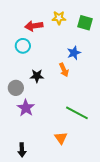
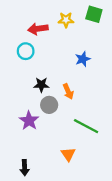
green square: (85, 23) -> (94, 14), moved
orange arrow: (64, 70) -> (68, 91), moved
gray circle: (16, 88) -> (49, 105), moved

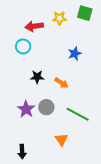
orange arrow: (68, 91) -> (62, 83), turned -32
gray circle: (49, 105) -> (46, 107), moved

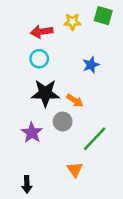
cyan circle: (23, 46) -> (39, 59), moved
black star: (37, 77) -> (45, 93), size x1.6
gray circle: (46, 107) -> (63, 122), moved
green line: (78, 114) -> (95, 139), turned -75

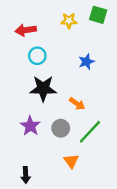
red arrow: (42, 32) -> (26, 30), moved
orange arrow: (75, 101) -> (77, 104), moved
gray circle: (63, 122) -> (61, 128), moved

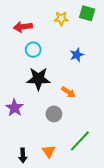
purple star: (30, 126) -> (15, 108), moved
green line: (90, 132) -> (80, 141), moved
orange triangle: (71, 161) -> (49, 151), moved

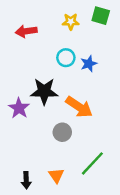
cyan circle: (33, 50) -> (66, 58), moved
orange arrow: (68, 92) -> (79, 107), size x1.6
purple star: (15, 108) -> (19, 108), moved

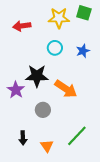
yellow star: (71, 22) -> (59, 18), size x1.5
blue star: (89, 64) -> (83, 51), moved
gray circle: (62, 132) -> (43, 110), moved
black arrow: (26, 180) -> (23, 138), moved

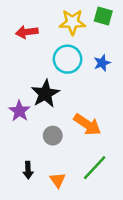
cyan circle: (55, 48) -> (68, 59), size x1.5
black star: (37, 76) -> (45, 94), turned -30
orange arrow: (66, 89) -> (87, 124), moved

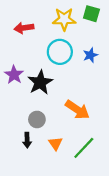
purple star: (19, 111) -> (14, 75), moved
gray circle: (53, 136) -> (37, 119), moved
black arrow: (28, 170) -> (27, 140), moved
orange triangle: (58, 180) -> (55, 143), moved

